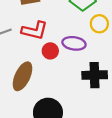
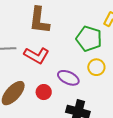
red circle: (50, 51) -> (44, 92), moved

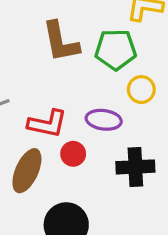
brown L-shape: (39, 20) -> (61, 42), moved
red L-shape: (37, 55) -> (47, 124), moved

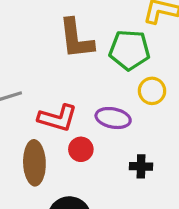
black cross: (135, 167) -> (141, 166), size x0.6
brown ellipse: (27, 171) -> (34, 163), turned -30

